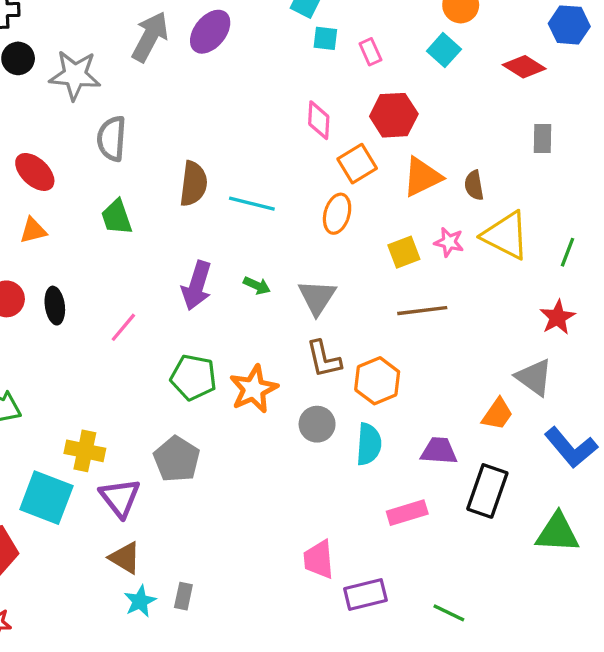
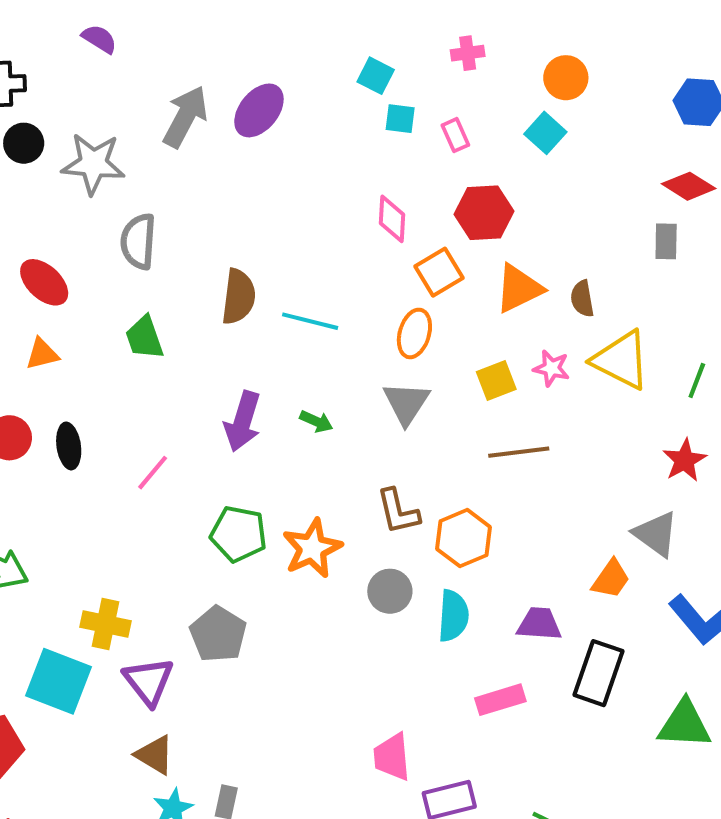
red diamond: (524, 67) -> (689, 186), moved
gray triangle: (317, 297) -> (406, 403), moved

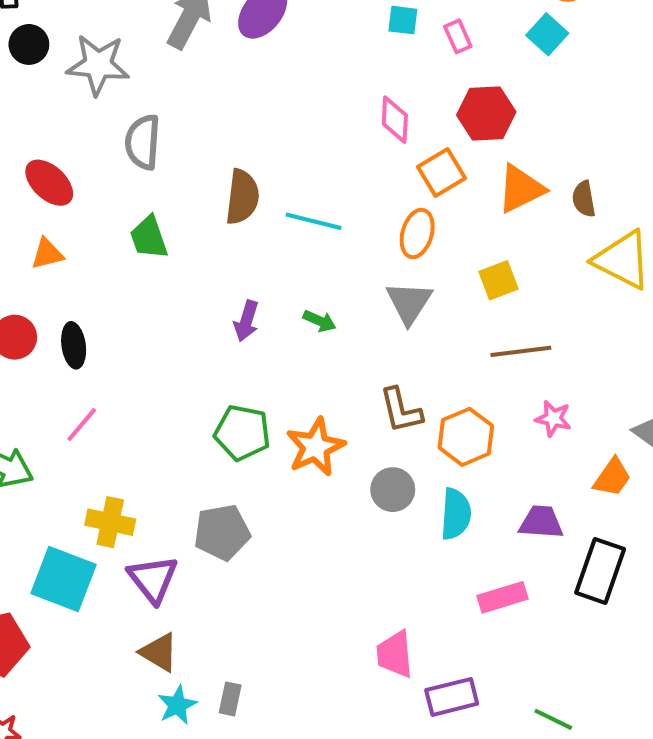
pink star: (552, 368) -> (553, 418), moved
purple arrow: (243, 421) -> (246, 321), size x0.7
pink line: (153, 473) -> (82, 425), moved
gray pentagon: (218, 634) -> (222, 532), turned 30

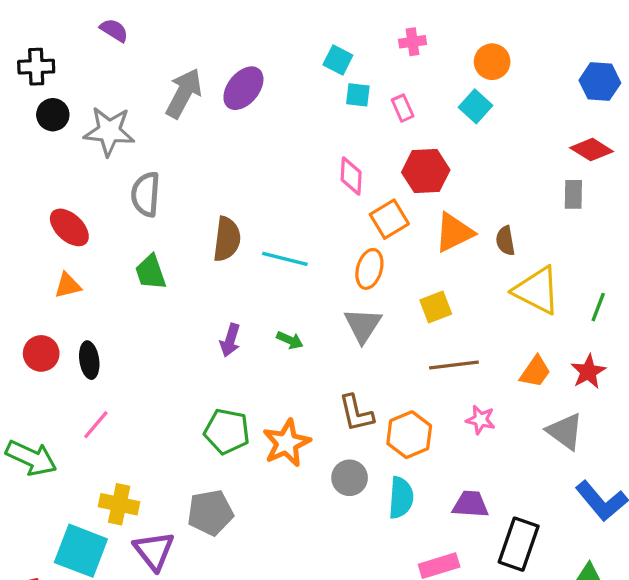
orange trapezoid: (612, 477) -> (535, 372), moved

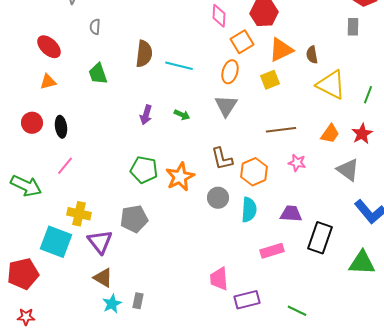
gray semicircle: (146, 194) -> (95, 27), size x0.6
yellow square: (436, 307) -> (270, 80), moved

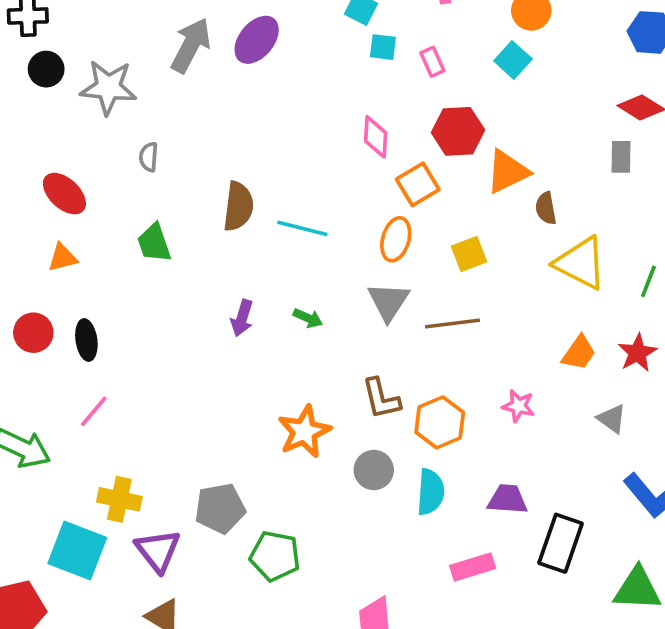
orange triangle: (281, 50) -> (507, 172), moved
brown line: (281, 130) -> (453, 324), moved
green pentagon: (144, 170) -> (275, 556), moved
gray triangle: (348, 170) -> (612, 419), size x0.7

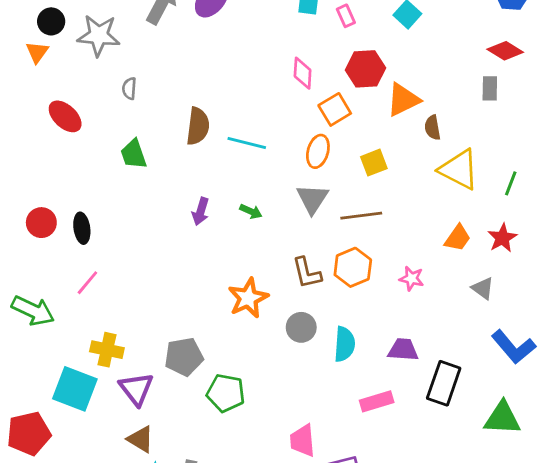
orange triangle: (63, 258) -> (37, 52), moved, turned -40
orange hexagon: (440, 422) -> (353, 267), moved

